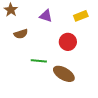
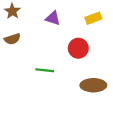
brown semicircle: (21, 34) -> (12, 39), moved
brown ellipse: (64, 74) -> (93, 85), moved, turned -30

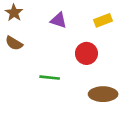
brown semicircle: (12, 39) -> (14, 43), turned 49

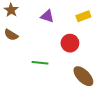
brown ellipse: (103, 94) -> (83, 76), turned 45

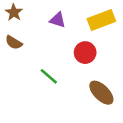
yellow rectangle: (83, 16) -> (101, 20), size x1.5
green line: (40, 63) -> (49, 76), turned 35

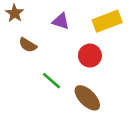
brown semicircle: (14, 43) -> (28, 45), moved
brown ellipse: (101, 93) -> (87, 98), moved

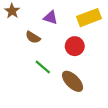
brown semicircle: (28, 45) -> (33, 37), moved

